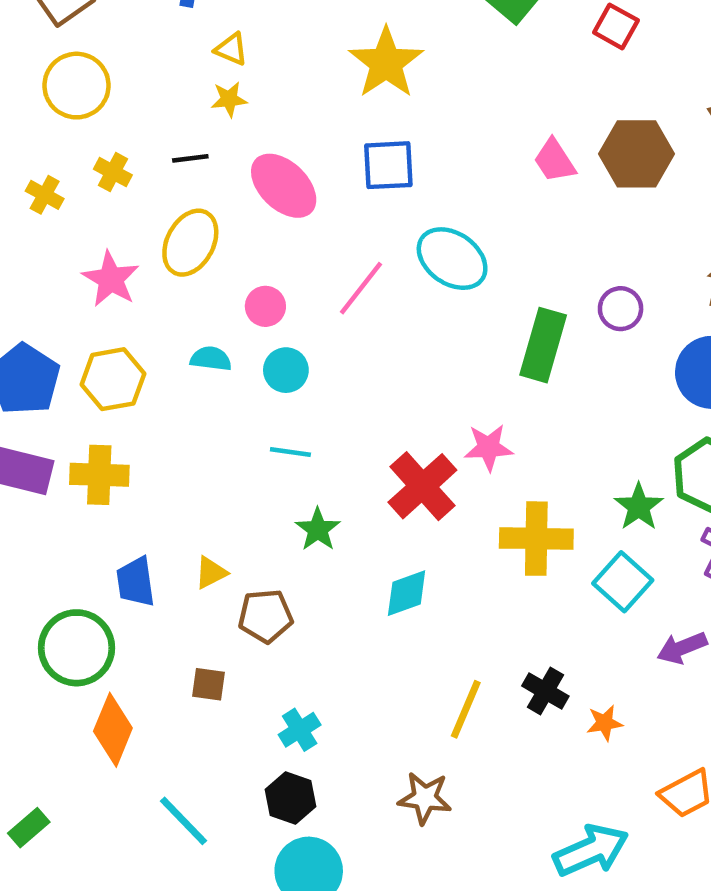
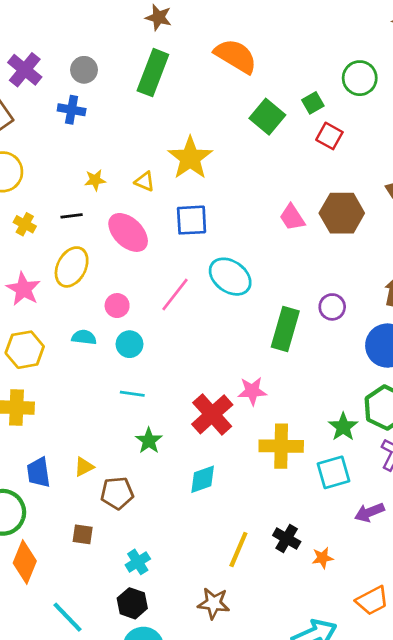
yellow triangle: (231, 49) -> (145, 181), moved
cyan square: (623, 582) -> (334, 472), turned 32

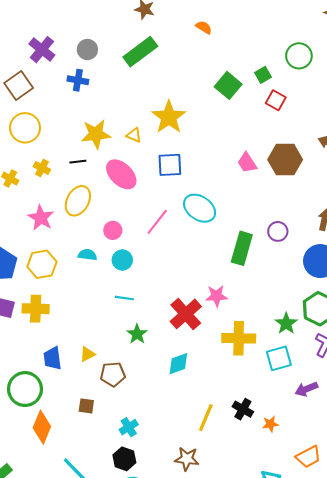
orange semicircle: (236, 56) -> (204, 27), moved, size x0.5
green rectangle: (153, 73) -> (140, 52), turned 32
yellow star: (95, 180) -> (96, 134), size x1.8

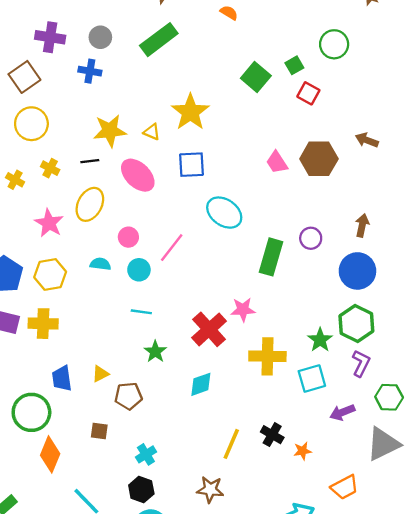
purple cross: (42, 50) -> (50, 37), turned -30
pink line: (157, 222) -> (172, 248), moved

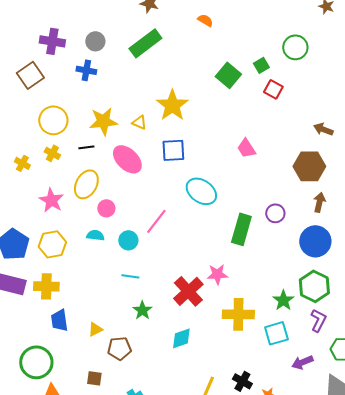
yellow circle: (31, 124) -> (53, 120), moved
brown hexagon: (319, 159) -> (309, 166), moved
pink circle: (128, 237) -> (106, 208), moved
blue trapezoid: (62, 378) -> (59, 320), moved

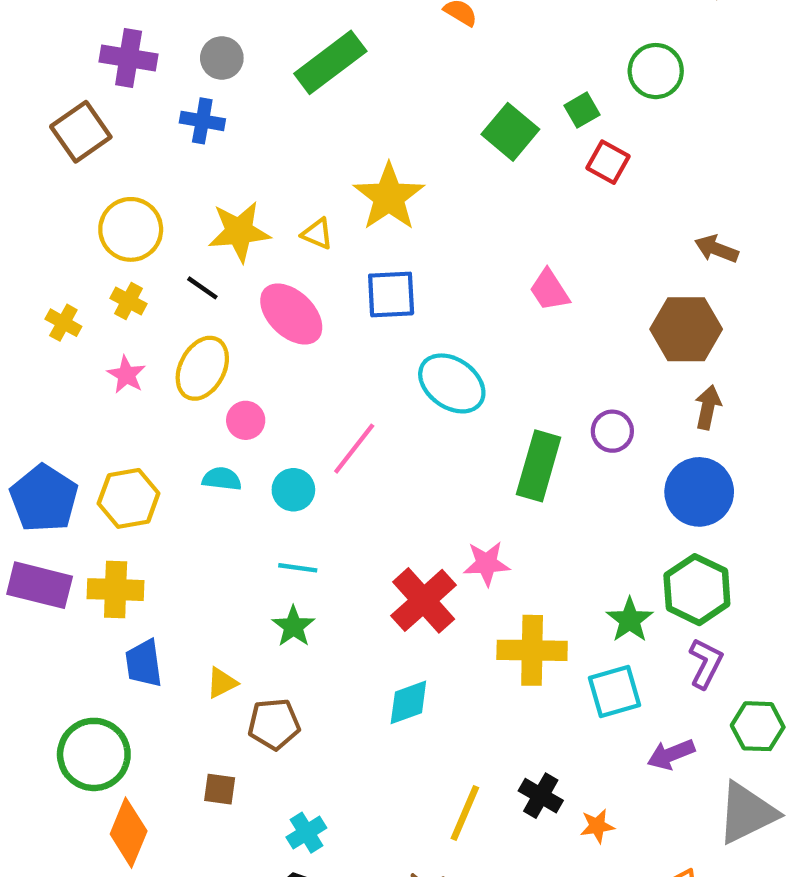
black line: (86, 147) -> (202, 288), turned 42
pink star: (51, 200) -> (126, 375), moved, size x0.7
green star: (142, 310) -> (293, 626), moved

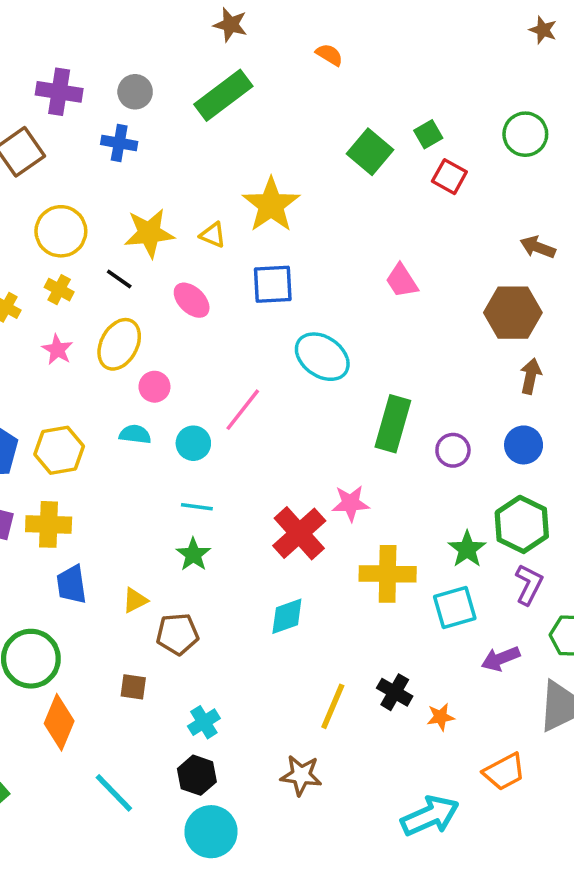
green circle: (656, 71) -> (525, 134), moved
pink ellipse: (291, 314) -> (192, 300), size x0.7
purple circle: (612, 431) -> (453, 450), moved
blue circle: (699, 492) -> (524, 445), size x0.7

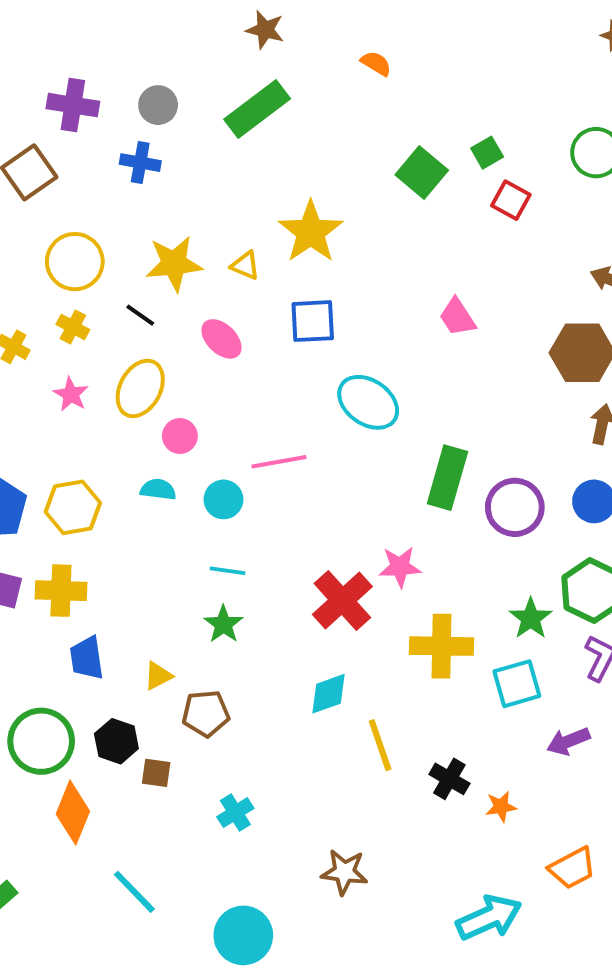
pink line: (243, 410) -> (279, 462), turned 42
purple circle: (453, 450) -> (515, 507), size x1.5
yellow line: (333, 706) -> (380, 745), moved, turned -42
black hexagon: (197, 775) -> (116, 741), moved

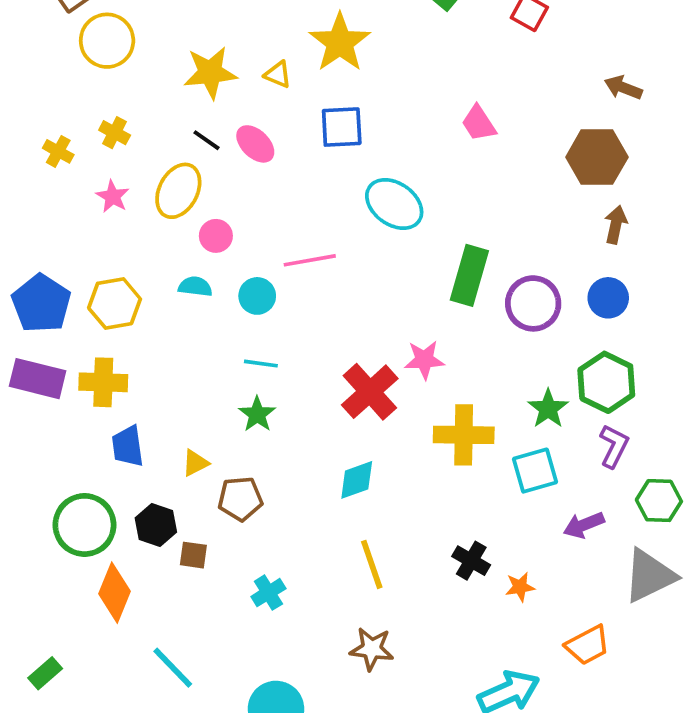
yellow circle: (75, 262) -> (107, 41), moved
black line: (140, 315) -> (206, 140), moved
yellow line: (380, 745) -> (372, 564), moved

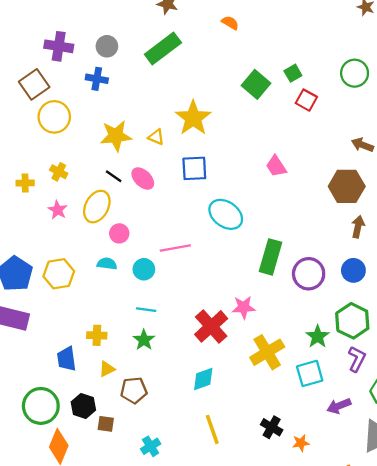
yellow cross: (58, 151) -> (25, 183), turned -30
yellow cross: (103, 382) -> (97, 335), moved, size x0.7
yellow cross: (464, 435) -> (267, 352), turned -32

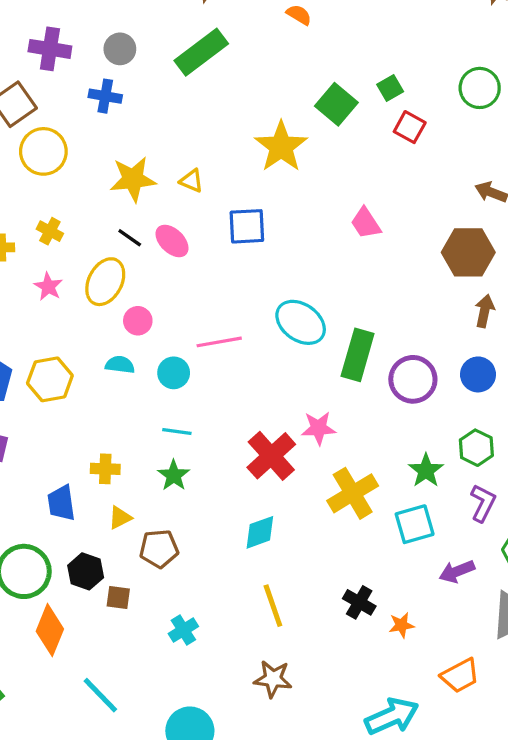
yellow star: (193, 118) -> (281, 147), moved
cyan ellipse: (226, 214) -> (301, 322), moved
green hexagon: (352, 321) -> (476, 448), size x0.7

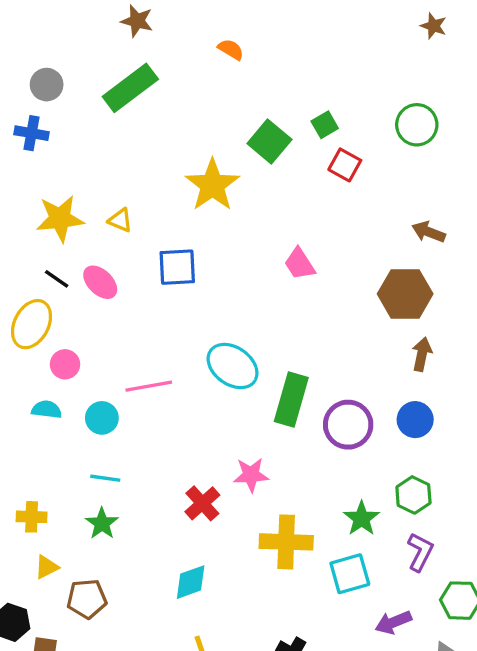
red cross: (271, 456) -> (202, 503), size x0.7
yellow cross: (353, 493) -> (286, 542), turned 33

